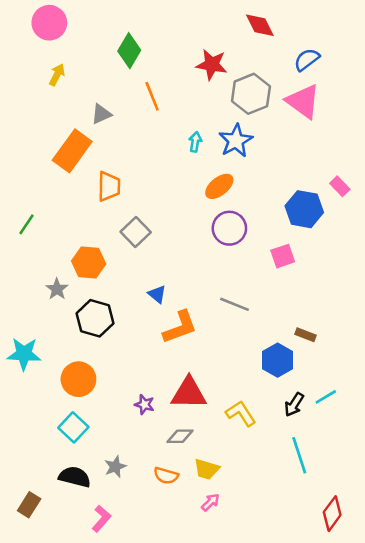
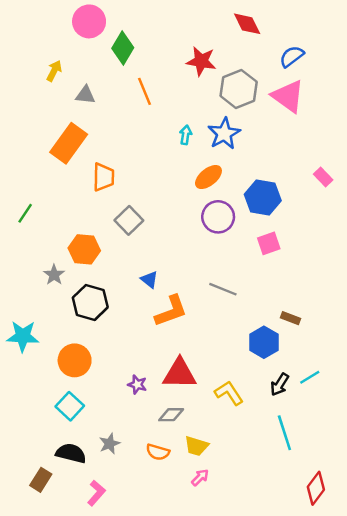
pink circle: (49, 23) -> (89, 21), moved
gray triangle: (101, 114) -> (85, 95), moved, turned 30
blue hexagon: (304, 209) -> (263, 198), moved
brown rectangle: (29, 505) -> (41, 480), moved

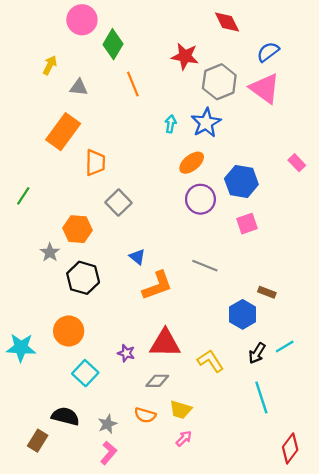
cyan star: (23, 336) -> (21, 348), moved
cyan square: (70, 406) -> (85, 373), moved
gray star: (110, 444) -> (107, 424), moved
pink L-shape: (96, 493) -> (109, 453), moved

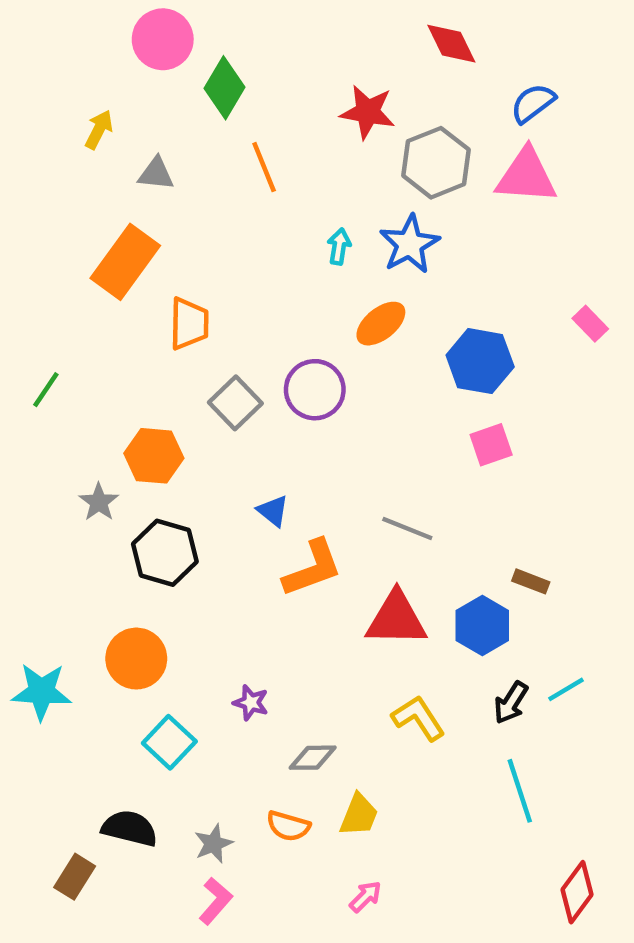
pink triangle: (265, 88) -> (526, 176), turned -32
purple circle: (200, 199) -> (315, 390), moved
red triangle: (165, 343) -> (396, 619), moved
yellow trapezoid: (181, 410) -> (359, 815), turned -85
pink arrow: (184, 438) -> (365, 897), moved

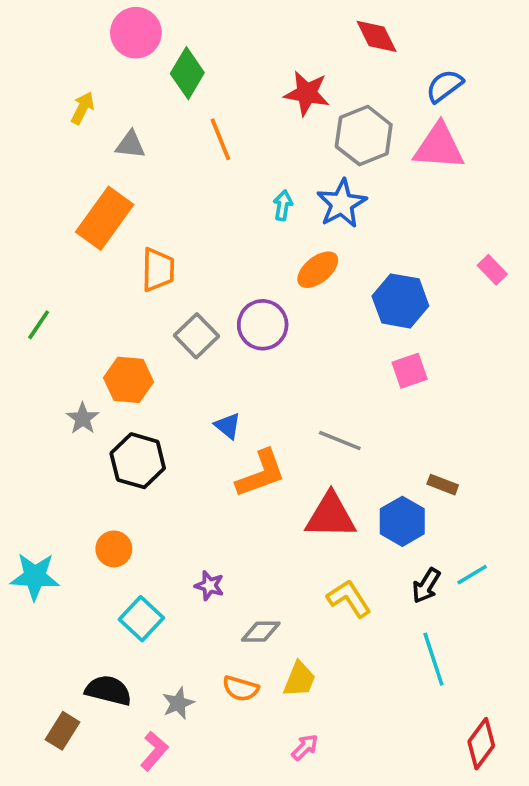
orange circle: (136, 659) -> (114, 549), size x0.7
pink L-shape: (216, 901) -> (154, 751), moved

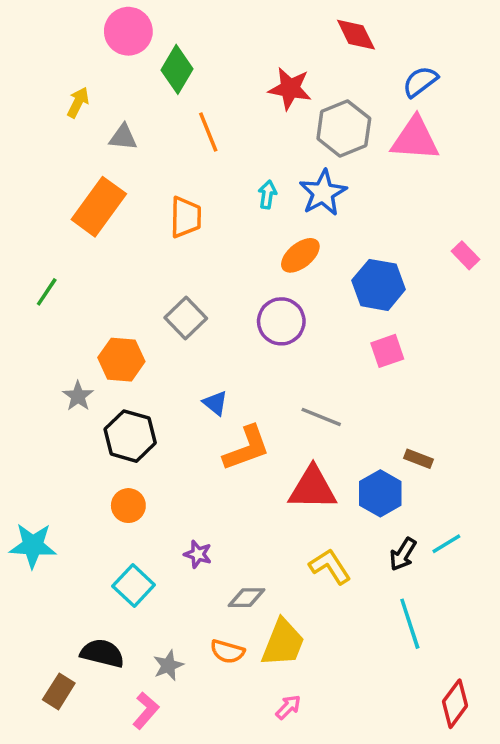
orange trapezoid: (158, 270) -> (186, 217), moved
green line: (39, 325) -> (47, 292), moved
purple circle: (263, 325) -> (281, 321), moved
orange circle: (114, 549) -> (128, 506), moved
yellow trapezoid: (299, 679) -> (283, 643), size x1.4

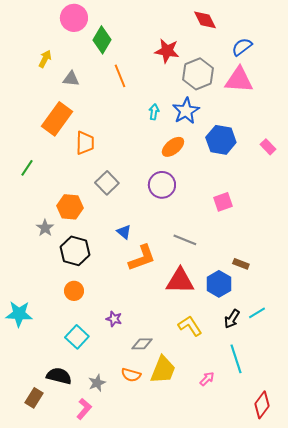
orange trapezoid: (186, 217) -> (85, 143), moved
blue hexagon: (379, 285) -> (221, 140), moved
pink arrow: (288, 707) -> (207, 379), moved

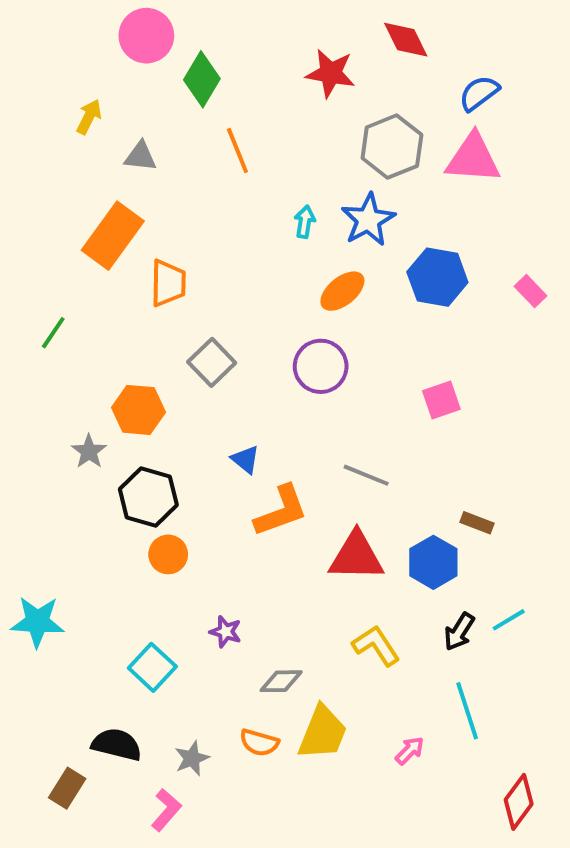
red star: (167, 51) -> (331, 73), moved
orange circle: (74, 291) -> (168, 554), moved

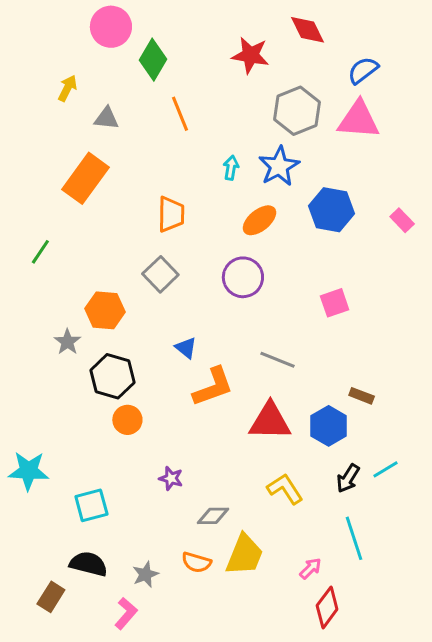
orange trapezoid: (168, 283) -> (171, 214), moved
cyan square: (152, 667) -> (91, 505), moved, turned 32
red diamond: (519, 802) -> (327, 607), moved

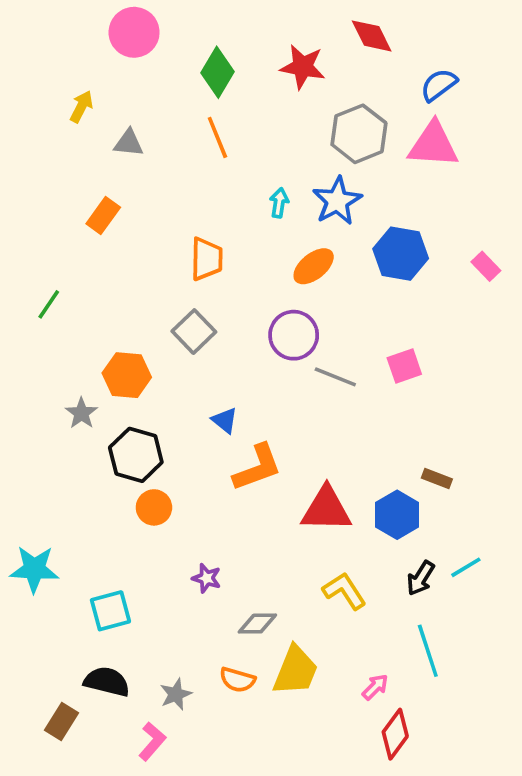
green diamond: (153, 60) -> (217, 72), moved
orange rectangle: (85, 178) -> (103, 215), size x0.6
gray line: (278, 360) -> (335, 377), moved

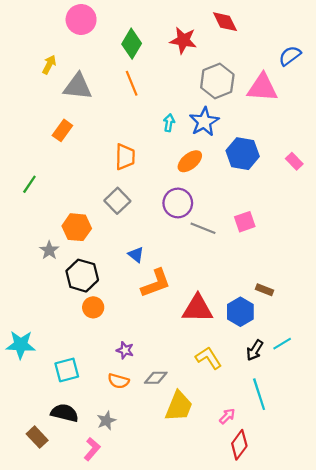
blue semicircle: (439, 85) -> (290, 56), moved
gray triangle: (129, 143) -> (78, 87), size x1.6
orange semicircle: (237, 680) -> (118, 381), moved
brown rectangle: (61, 721) -> (37, 437), turned -75

